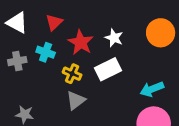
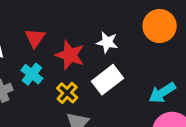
cyan cross: (46, 52) -> (32, 74), turned 30
yellow cross: (72, 74) -> (67, 93), turned 30

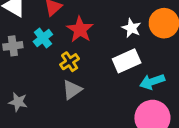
white star: (107, 42) -> (131, 28), moved
white rectangle: (107, 80) -> (127, 61), moved

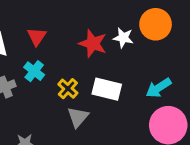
red star: (80, 29) -> (93, 44), moved
white rectangle: (127, 61) -> (107, 89), moved, turned 52

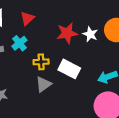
red star: (93, 44) -> (67, 33), turned 30
yellow cross: (68, 89) -> (41, 62), turned 32

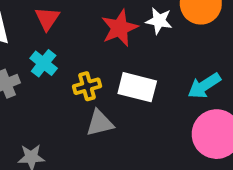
gray triangle: (43, 84) -> (100, 123), turned 35

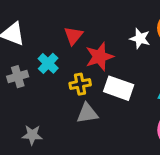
red triangle: (47, 19) -> (73, 36), moved
red star: (120, 28) -> (99, 57), moved

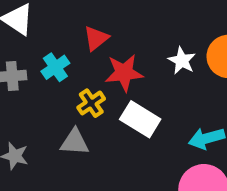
yellow cross: (80, 84) -> (91, 103), turned -36
gray triangle: (87, 113) -> (75, 142), moved

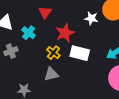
red triangle: (96, 38) -> (45, 12), moved
cyan cross: (55, 67) -> (29, 33), moved

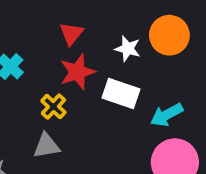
red triangle: (45, 12) -> (71, 33), moved
white rectangle: (80, 53) -> (121, 93), moved

